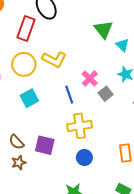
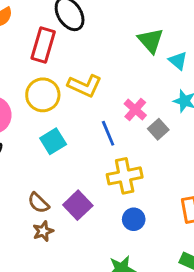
purple square: (45, 145) -> (78, 205), turned 36

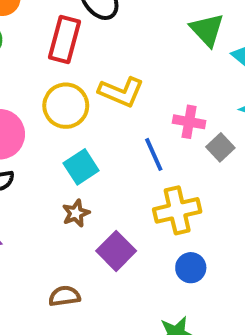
pink cross: (135, 109) -> (189, 122), turned -30
brown semicircle: (38, 203) -> (64, 296), moved, turned 130
brown star: (43, 231) -> (76, 213), moved

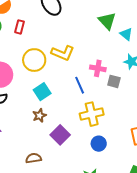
red rectangle: (64, 39) -> (19, 27), moved, size x0.6
gray square: (220, 147) -> (114, 81), turned -32

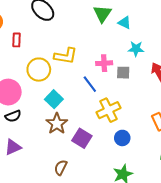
green triangle: (107, 21) -> (102, 14), turned 30
brown star: (39, 115) -> (57, 124), size x1.5
brown semicircle: (34, 158) -> (61, 168), turned -42

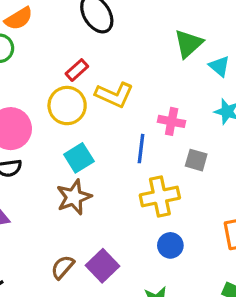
red rectangle: (16, 40) -> (77, 70), moved, turned 32
gray square: (123, 73) -> (196, 160), moved
blue line: (90, 84) -> (141, 149), turned 30
purple square: (82, 138) -> (102, 266), moved

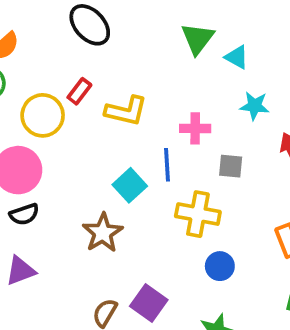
yellow circle: (67, 106) -> (43, 115), moved
cyan square: (79, 158) -> (130, 185), moved
yellow cross: (160, 197) -> (198, 214), turned 33

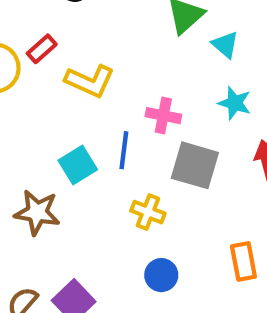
gray square: (231, 166) -> (195, 165), size x1.6
yellow cross: (198, 214) -> (148, 212), size x0.7
brown star: (103, 233) -> (37, 212), turned 30

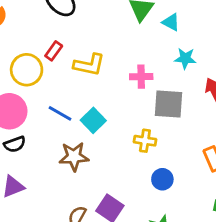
blue line: (124, 150) -> (60, 113), moved, turned -55

